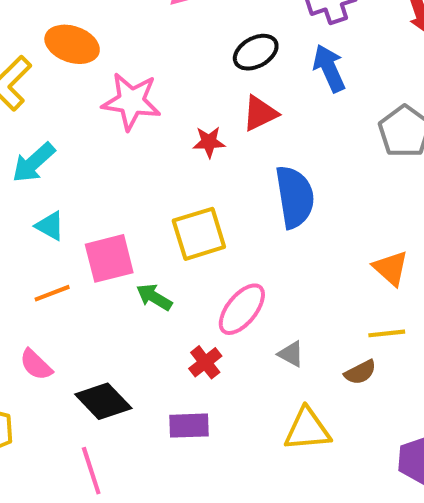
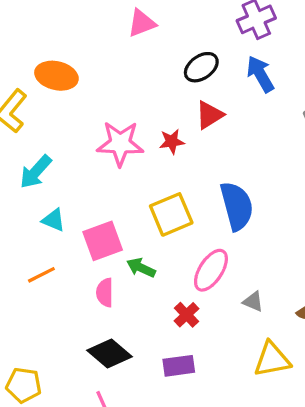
pink star: (131, 101) -> (120, 144), moved
blue semicircle: (295, 197) -> (237, 206), moved
orange line: (52, 293) -> (41, 275), moved
pink semicircle: (36, 365) -> (105, 293), moved, turned 52

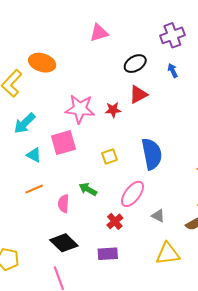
blue arrow: (260, 74) -> (173, 70), size x0.6
yellow square: (171, 214) -> (109, 156), size x0.6
pink square: (103, 241) -> (63, 143), moved
orange line: (41, 275) -> (34, 189), moved

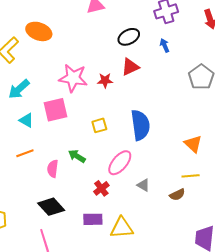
yellow triangle: (168, 254) -> (122, 228), moved

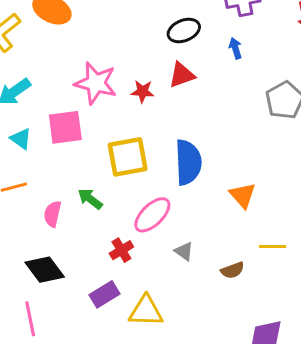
yellow square: (99, 125) -> (128, 157), size x1.8
orange triangle: (193, 144) -> (243, 195), moved
yellow line: (191, 176) -> (273, 246), moved
purple rectangle: (93, 219) -> (104, 294), turned -36

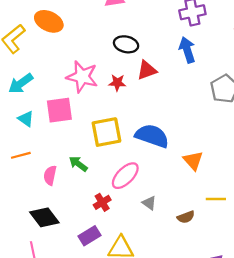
black ellipse: (184, 30) -> (126, 44), moved, turned 35
blue arrow: (235, 48) -> (187, 50), size x1.6
blue semicircle: (188, 162) -> (152, 136), turned -68

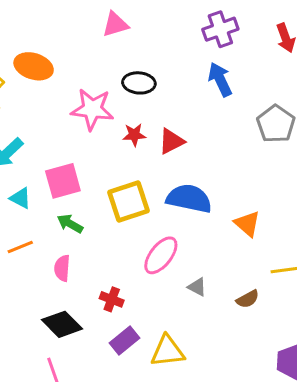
red triangle: (147, 70) -> (171, 141), moved
pink star: (82, 77) -> (92, 109), moved
green arrow: (78, 164) -> (70, 224), moved
red cross: (102, 202) -> (112, 299), moved, turned -30

